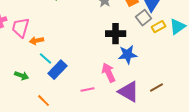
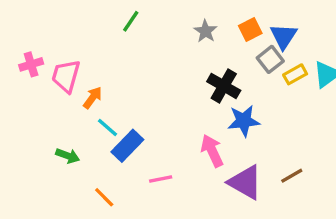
black cross: (116, 34) -> (224, 86), turned 30
orange arrow: (37, 41) -> (93, 98), turned 136
pink line: (88, 90) -> (161, 179), moved

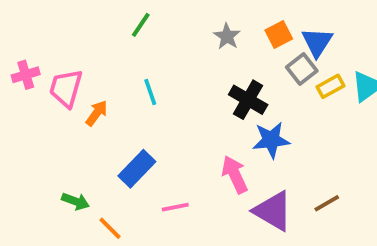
cyan line: (107, 127) -> (150, 92), moved, turned 30
green arrow: (68, 156) -> (76, 201), moved

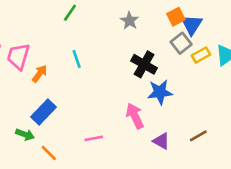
orange square: (279, 35) -> (176, 17), moved
blue rectangle: (137, 169) -> (44, 112), moved
purple triangle: (273, 211) -> (161, 141), size x0.6

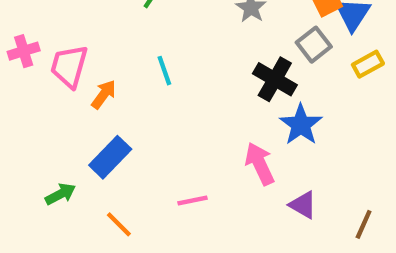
gray square: (181, 43) -> (314, 45), moved
blue star: (160, 92) -> (301, 125), turned -30
green arrow: (25, 134) -> (60, 194), moved, turned -48
brown line: (198, 136) -> (364, 224), moved, turned -36

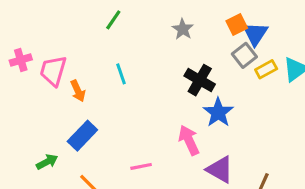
gray square: (314, 45) -> (244, 55), moved
orange arrow: (104, 94) -> (78, 91), turned 120
purple triangle: (303, 205) -> (220, 170), size x1.4

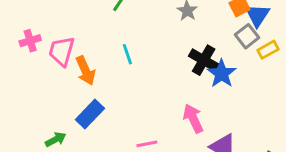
orange arrow: (78, 91) -> (86, 71), size x1.4
blue star: (218, 112) -> (222, 74), moved

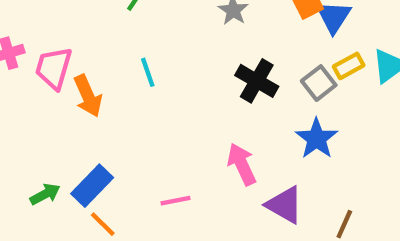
gray square: (247, 36) -> (319, 83), moved
blue star: (222, 74) -> (317, 139), moved
blue rectangle: (90, 114) -> (92, 186), moved

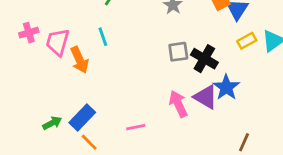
cyan line: (148, 72) -> (103, 37), moved
black cross: (257, 81) -> (204, 59), moved
gray square: (319, 83) -> (178, 52), moved, turned 30
purple triangle: (284, 205) -> (206, 97), moved

